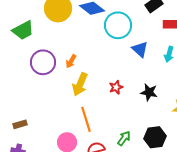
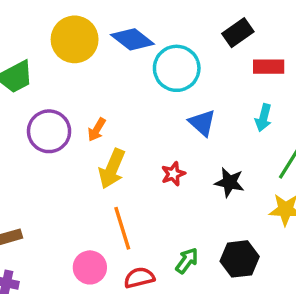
blue triangle: (140, 49) -> (202, 123), moved

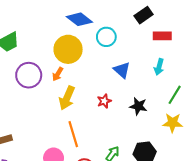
yellow circle: (75, 39) -> (68, 49), moved
cyan circle: (177, 68) -> (106, 37), size x0.7

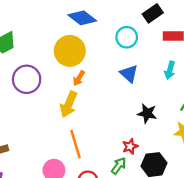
cyan circle: (106, 37) -> (127, 37), moved
orange arrow: (58, 74) -> (79, 78), moved
red star: (104, 101) -> (130, 146), moved

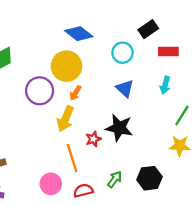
purple circle: (27, 79) -> (40, 91), moved
black star: (147, 113) -> (119, 128), moved, size x1.4
red star: (130, 146) -> (93, 139), moved

